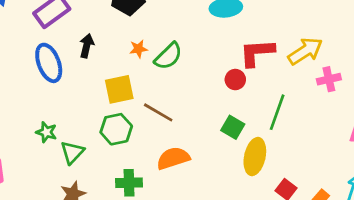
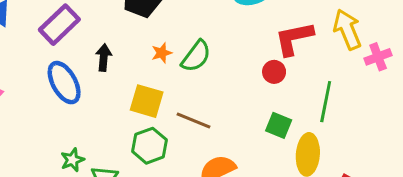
yellow arrow: (305, 51) -> (347, 29), turned -72
yellow square: (119, 89) -> (147, 101), turned 36
green star: (46, 132) -> (72, 160), turned -30

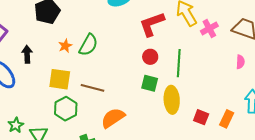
red circle: (274, 72) -> (150, 57), moved

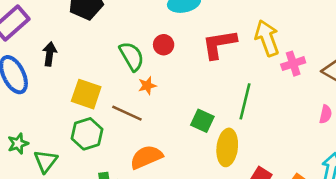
green semicircle: (88, 45) -> (132, 56), turned -70
orange star: (65, 46) -> (147, 86), moved
red circle: (150, 57) -> (164, 45), moved

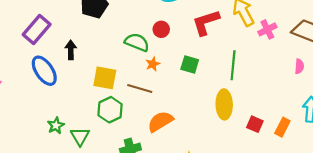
green semicircle: (132, 56) -> (137, 42), turned -30
green square: (202, 121) -> (190, 65), moved

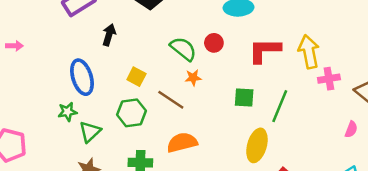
green square: (190, 65) -> (244, 97), moved, turned -30
blue ellipse: (44, 71) -> (82, 77), moved
yellow square: (105, 78) -> (136, 77), size x0.7

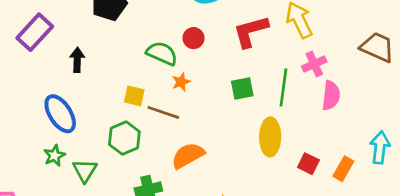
yellow square: (136, 77) -> (134, 96), moved
pink cross: (329, 79) -> (314, 64), moved
pink semicircle: (351, 129) -> (331, 95), moved, size x1.5

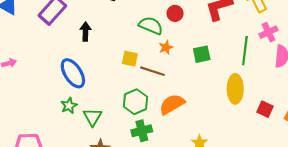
green square: (242, 89) -> (202, 54), moved
green hexagon: (124, 138) -> (136, 102), moved

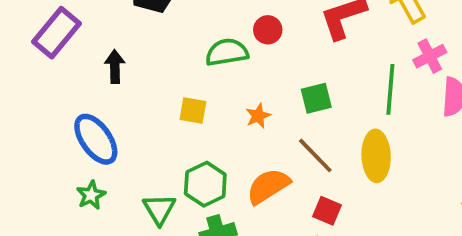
green semicircle: (151, 26) -> (227, 52), turned -30
orange star: (166, 47) -> (258, 116), moved
brown line: (152, 71) -> (315, 155), moved, turned 30
red square: (265, 109) -> (327, 211), moved
green triangle: (92, 117) -> (159, 209), moved

